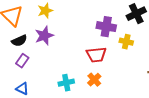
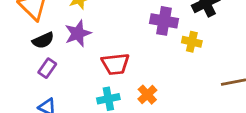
red trapezoid: (96, 55) -> (115, 64), moved

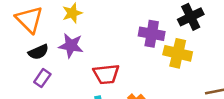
purple star: (78, 33) -> (71, 46), turned 30
yellow cross: (192, 42) -> (178, 53), size x1.5

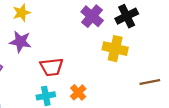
purple cross: (152, 34) -> (92, 16), moved, turned 30

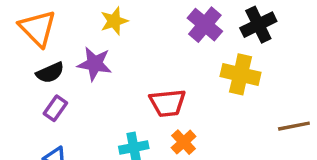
yellow star: (22, 13) -> (114, 21), moved
red trapezoid: (52, 67) -> (168, 103), moved

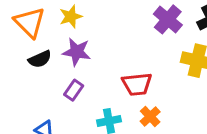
yellow star: (114, 21) -> (71, 17), moved
purple rectangle: (55, 108) -> (74, 90), moved

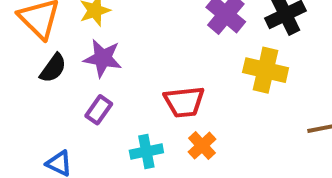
black semicircle: (40, 59) -> (53, 68), turned -30

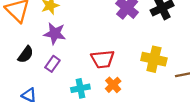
black semicircle: (53, 68) -> (26, 54), moved
yellow cross: (266, 70) -> (154, 59), moved

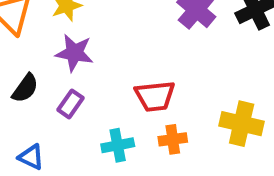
yellow cross: (154, 59) -> (242, 124), moved
orange cross: (113, 85) -> (173, 139), turned 35

